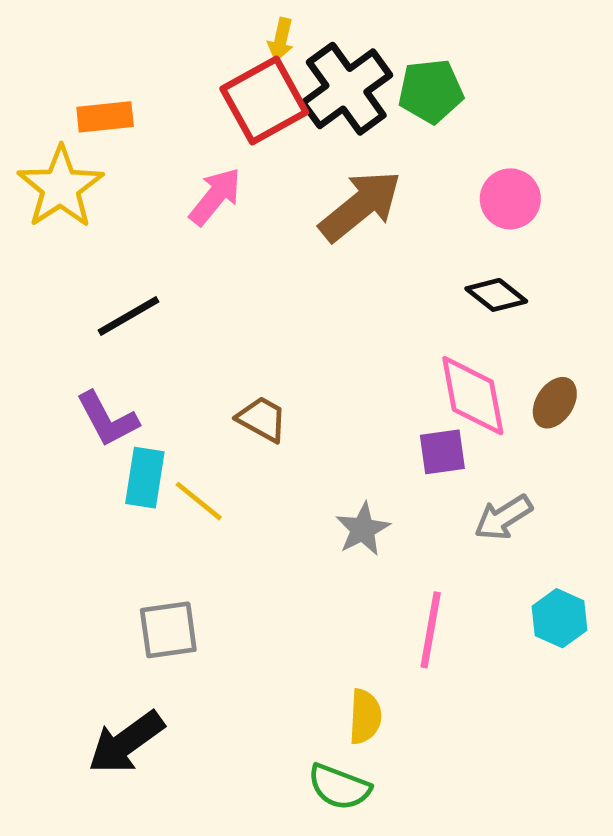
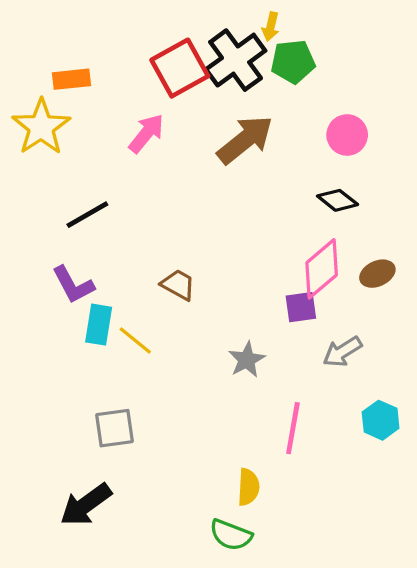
yellow arrow: (281, 40) -> (271, 27), moved
pink diamond: (473, 396) -> (322, 269), turned 60
brown ellipse: (555, 403) -> (377, 274), turned 32

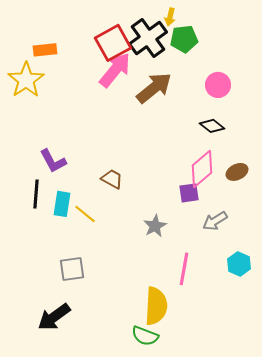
pink arrow: (146, 133) -> (115, 70), moved, size x1.4
black line: (87, 215) -> (36, 194), moved, turned -56
purple L-shape: (73, 285) -> (53, 161), moved
yellow semicircle: (248, 487) -> (156, 306), size x1.6

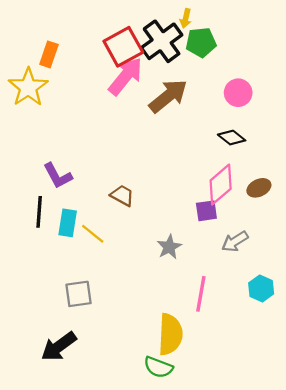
orange rectangle: (45, 50) -> (49, 54), turned -65

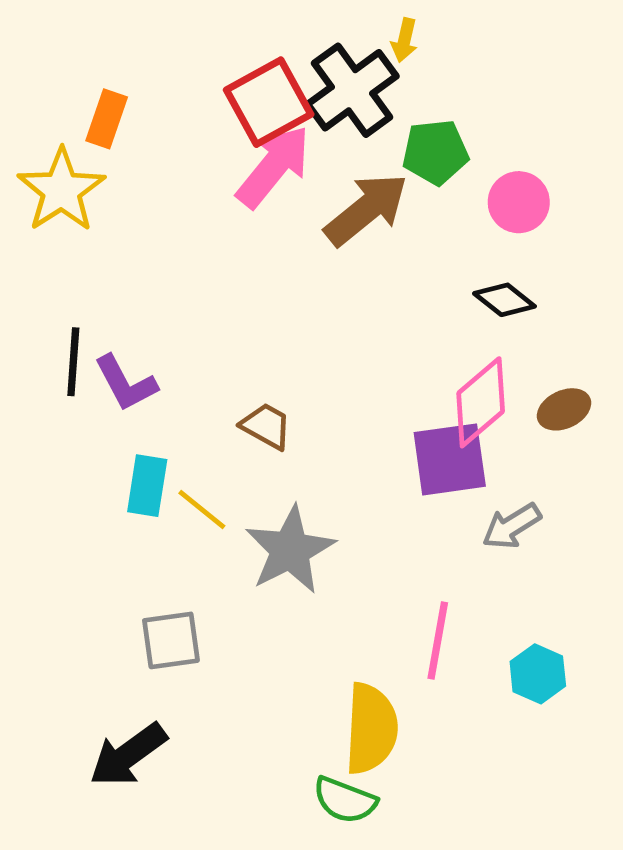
green pentagon: (201, 42) -> (435, 152), moved
purple square: (206, 211) -> (450, 459), size x1.6
black line: (39, 212) -> (73, 362), moved
gray star: (169, 247) -> (290, 550), moved, size x1.6
cyan hexagon: (261, 288) -> (538, 674), moved

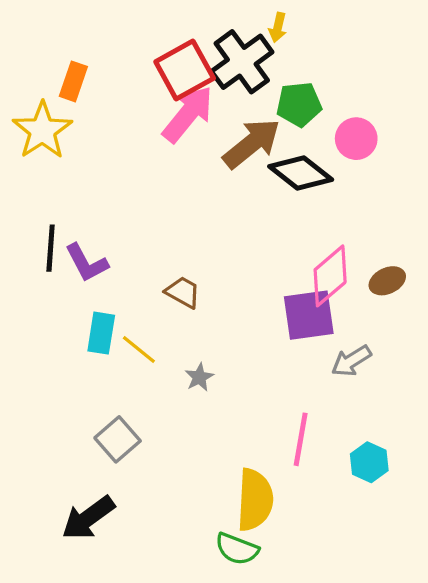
black diamond: (504, 300) -> (301, 173), moved, size x1.5
gray star: (290, 550) -> (199, 377), size x0.5
gray square: (171, 640) -> (118, 439), turned -33

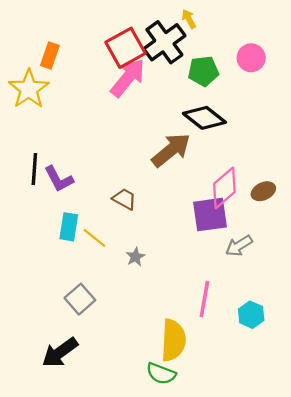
yellow arrow: (278, 27) -> (189, 19), turned 138
pink circle: (356, 139) -> (251, 58), moved
brown arrow: (252, 144) -> (171, 150), moved

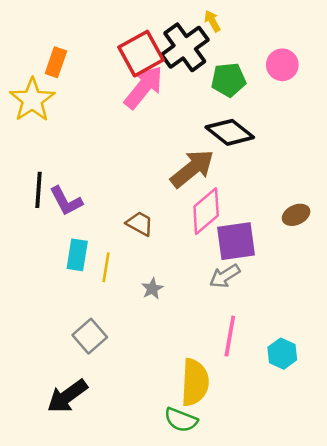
pink diamond: (224, 188) -> (206, 211), moved
yellow line: (94, 238) -> (106, 267), turned 60
gray arrow: (239, 246) -> (225, 276), moved

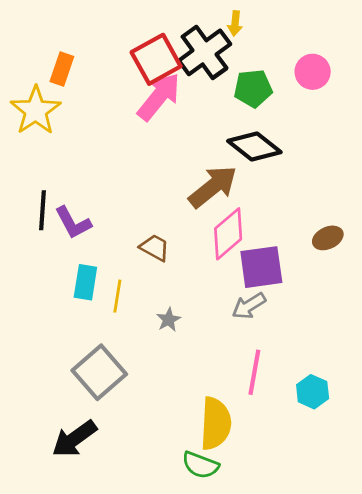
yellow arrow: (212, 21) -> (235, 23), turned -145
gray square: (90, 336) -> (99, 372), size x1.4

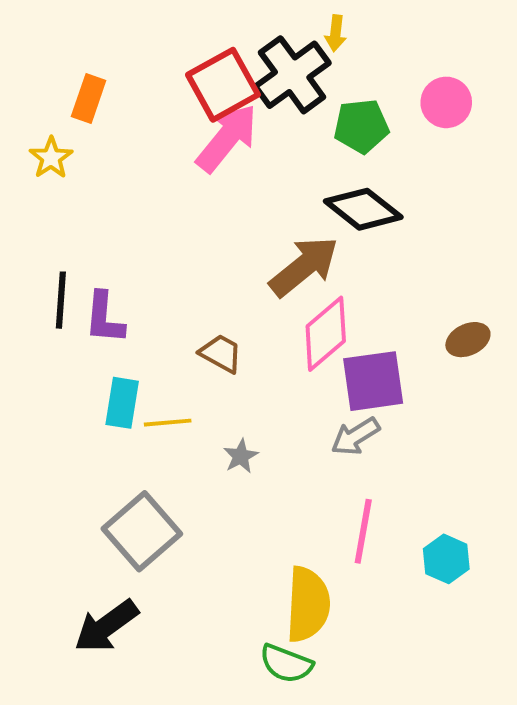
yellow star: (36, 111) -> (51, 158), size x0.6
purple L-shape: (73, 223) -> (104, 318), turned 33
yellow line: (117, 296) -> (168, 423), turned 76

